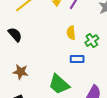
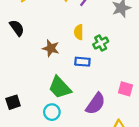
brown star: (21, 72) -> (51, 48), moved

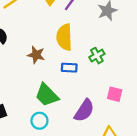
yellow semicircle: (79, 32) -> (64, 37), size x1.6
green cross: (101, 43) -> (97, 56), moved

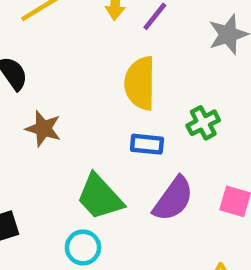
brown star: (36, 55) -> (43, 129), moved
purple semicircle: (84, 111) -> (173, 199), moved

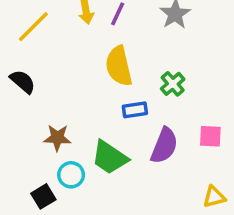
brown star: (43, 129) -> (57, 138), moved
cyan circle: (83, 247) -> (71, 175), moved

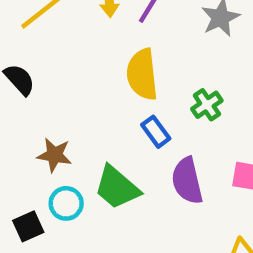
blue rectangle: (135, 110) -> (156, 132), turned 55
purple semicircle: (164, 146) -> (187, 181), turned 138

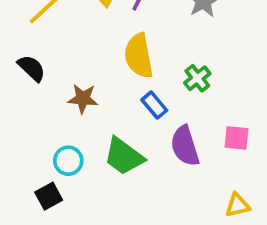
brown star: (54, 155) -> (83, 99), moved
cyan circle: (66, 203) -> (68, 161), moved

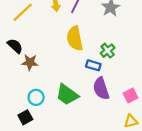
brown star: (83, 99) -> (30, 62), moved
blue rectangle: (154, 105) -> (93, 65), moved, turned -32
pink square: (236, 138) -> (130, 95), moved, turned -32

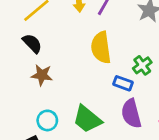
black semicircle: (15, 46) -> (32, 43), moved

